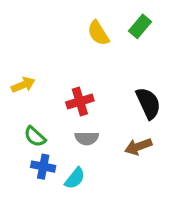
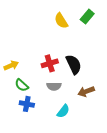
yellow arrow: (23, 85) -> (11, 65), moved
black semicircle: (148, 103) -> (74, 64), moved
cyan semicircle: (75, 178) -> (63, 111), moved

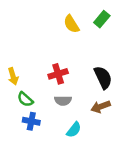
black semicircle: (74, 64) -> (103, 78), moved
yellow arrow: (11, 65) -> (13, 76), turned 96

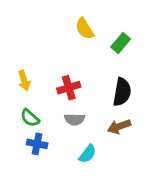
green rectangle: (102, 19) -> (121, 43), moved
yellow arrow: (13, 76) -> (24, 80), moved
black semicircle: (103, 78) -> (122, 92), turned 35

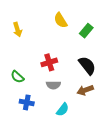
yellow arrow: (24, 80) -> (17, 30), moved
black semicircle: (122, 92) -> (87, 66), turned -48
green semicircle: (30, 118) -> (17, 77), moved

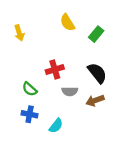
green semicircle: (17, 77) -> (30, 89), moved
gray semicircle: (53, 85) -> (70, 91), moved
cyan semicircle: (63, 110) -> (56, 126), moved

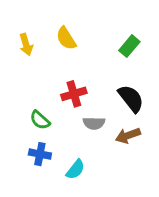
yellow semicircle: (67, 23) -> (66, 38), moved

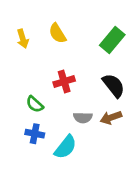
green rectangle: (129, 46) -> (112, 40), size x1.4
gray semicircle: (94, 123) -> (83, 118), moved
cyan semicircle: (75, 169) -> (65, 147), size x1.4

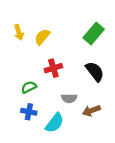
yellow semicircle: (57, 33) -> (42, 37), moved, turned 72
green semicircle: (35, 104) -> (29, 87), turned 112
brown arrow: (111, 118) -> (91, 111), moved

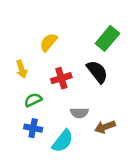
yellow arrow: (19, 32) -> (22, 69), moved
black semicircle: (95, 72) -> (97, 72), moved

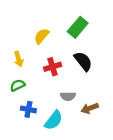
green rectangle: (107, 38) -> (78, 27), moved
green semicircle: (33, 100) -> (17, 85), moved

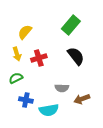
yellow semicircle: (42, 36) -> (25, 32), moved
red cross: (53, 67) -> (39, 58), moved
cyan semicircle: (54, 120) -> (49, 110), turned 42

